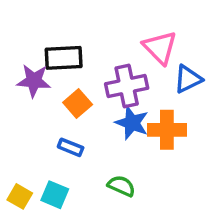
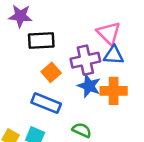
blue triangle: (188, 79) -> (114, 55), moved, turned 30
purple star: (34, 81) -> (20, 16), moved
blue rectangle: (71, 147) -> (46, 103), size x1.6

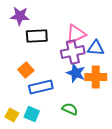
pink triangle: (109, 33) -> (76, 34), moved, turned 50
orange square: (51, 72) -> (26, 70), moved
blue rectangle: (46, 103) -> (41, 87), turned -35

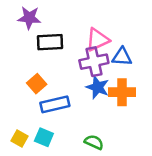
green semicircle: (70, 109) -> (94, 142), moved

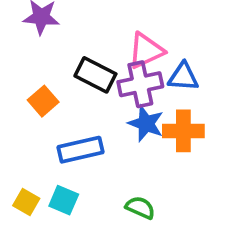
black rectangle: (50, 42) -> (95, 75), moved, turned 30
orange square: (37, 84) -> (43, 101), moved

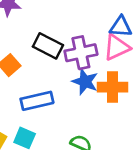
pink triangle: (146, 51) -> (117, 47), moved
blue triangle: (183, 77) -> (121, 27), moved

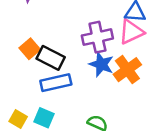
black rectangle: (48, 46) -> (51, 58), moved
orange cross: (112, 87) -> (127, 70), turned -36

